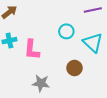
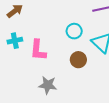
brown circle: (74, 68) -> (78, 60), moved

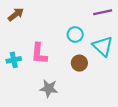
cyan cross: (15, 41) -> (14, 60), moved

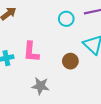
cyan circle: (75, 34) -> (66, 19), moved

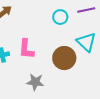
brown circle: (70, 61) -> (64, 58), size x1.5

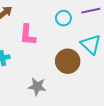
pink L-shape: (26, 49) -> (28, 35), moved

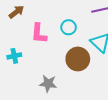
cyan circle: (63, 18) -> (69, 27), moved

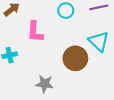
cyan circle: (69, 27) -> (66, 11), moved

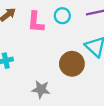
pink L-shape: (35, 32) -> (36, 22), moved

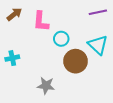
cyan circle: (62, 16) -> (61, 39), moved

